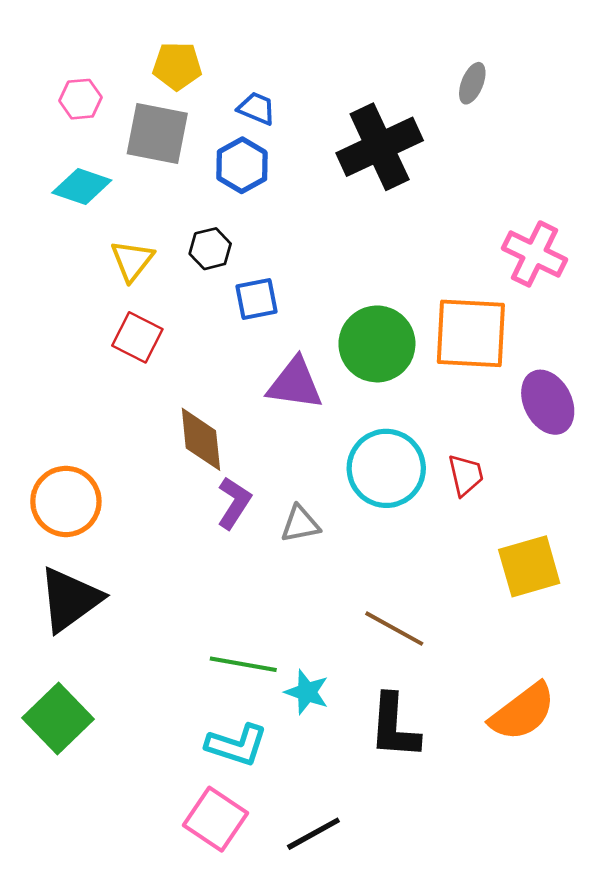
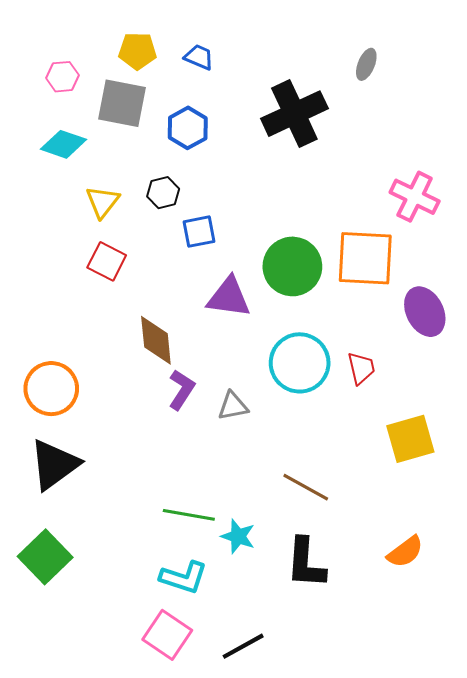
blue trapezoid: (257, 108) -> (199, 57), moved
orange semicircle: (523, 712) -> (405, 552), size x0.7

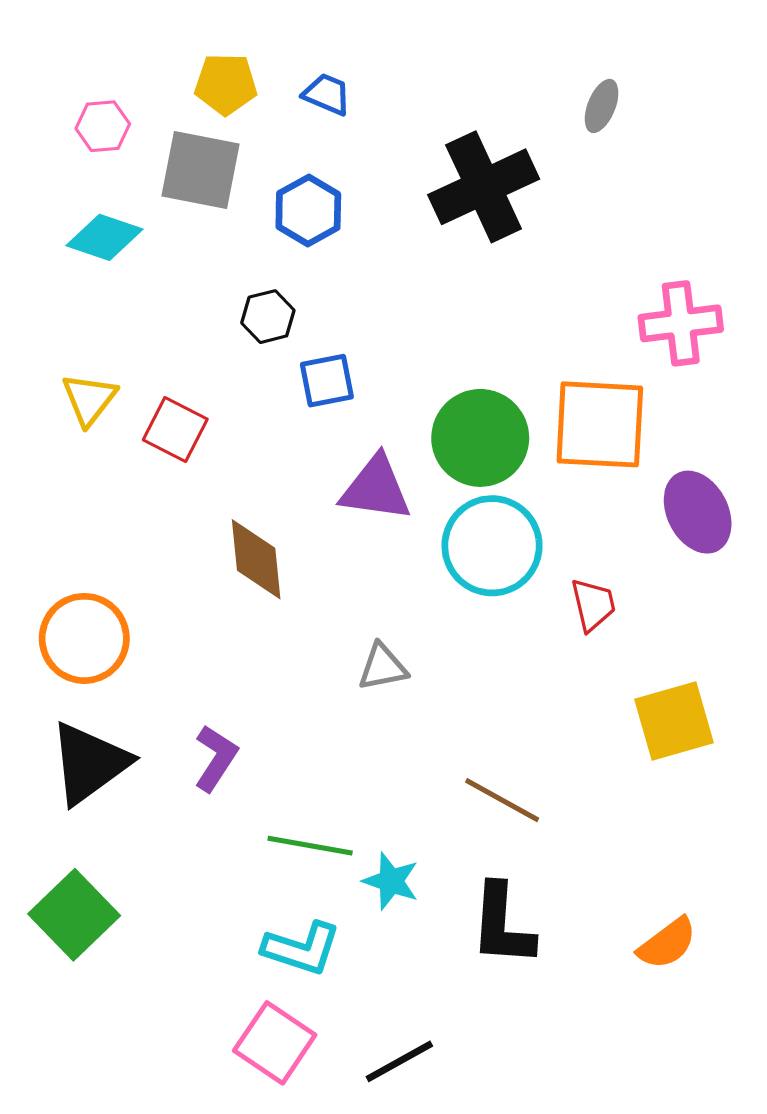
pink cross: (415, 197) -> (681, 323), turned -33
yellow triangle: (103, 202) -> (89, 399), moved
cyan circle: (300, 363) -> (492, 546), moved
purple L-shape: (182, 390) -> (216, 758), moved
orange semicircle: (405, 552) -> (667, 943), moved

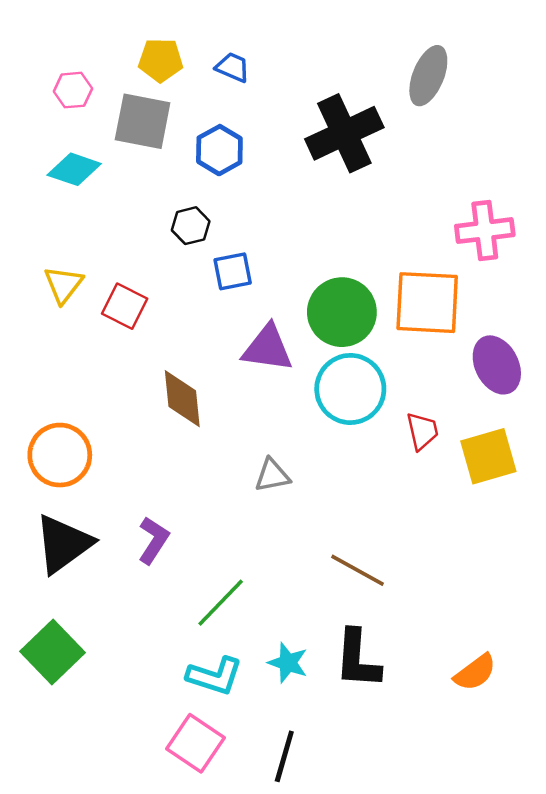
gray ellipse: (602, 106) -> (428, 76), size x1.6
yellow square: (674, 721) -> (488, 456), moved
green line: (310, 846) -> (221, 603), turned -56
cyan star: (391, 881) -> (288, 663), moved
black line: (399, 1061) -> (284, 756), turned -45

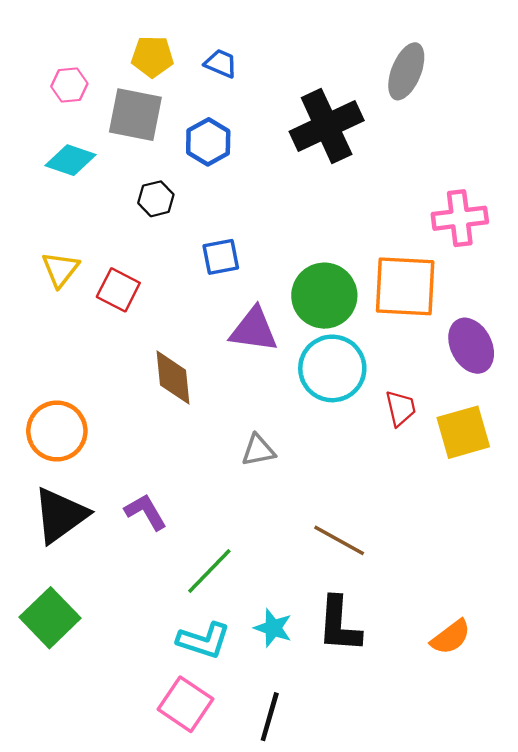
black hexagon: (191, 226) -> (156, 199), moved
purple L-shape: (153, 540) -> (146, 512), turned -63

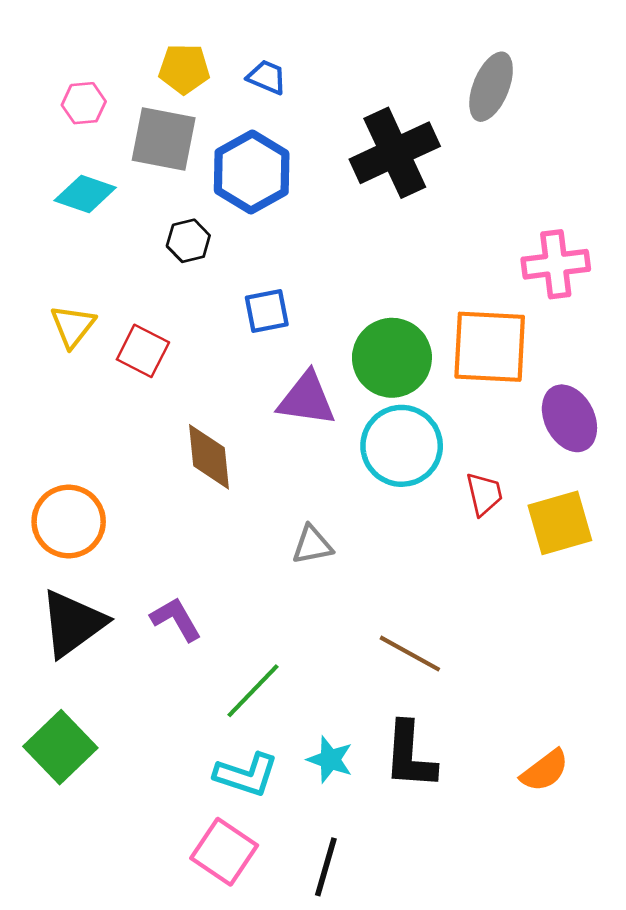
blue hexagon: (208, 142) -> (252, 172), size x1.4

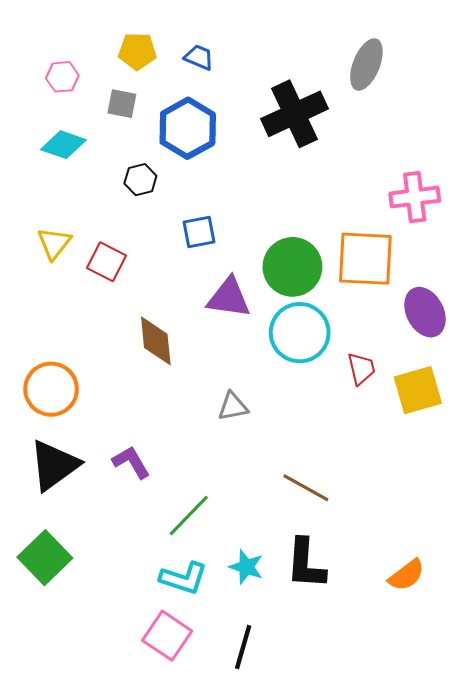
gray square: (164, 139) -> (122, 104), size x0.6

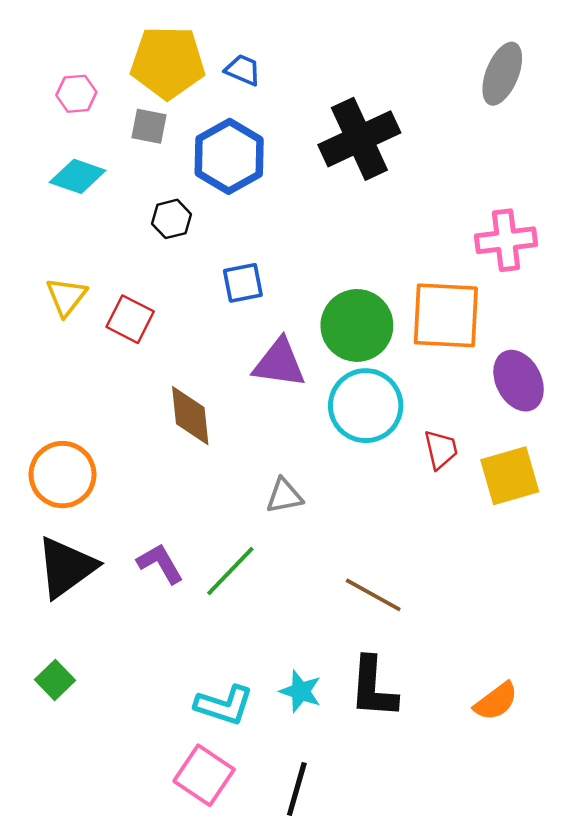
yellow pentagon: (137, 51) -> (168, 62), size x1.6
gray ellipse: (366, 65) -> (502, 74), moved
green line: (189, 516) -> (230, 571), moved
green square: (45, 558) -> (55, 680), size x0.6

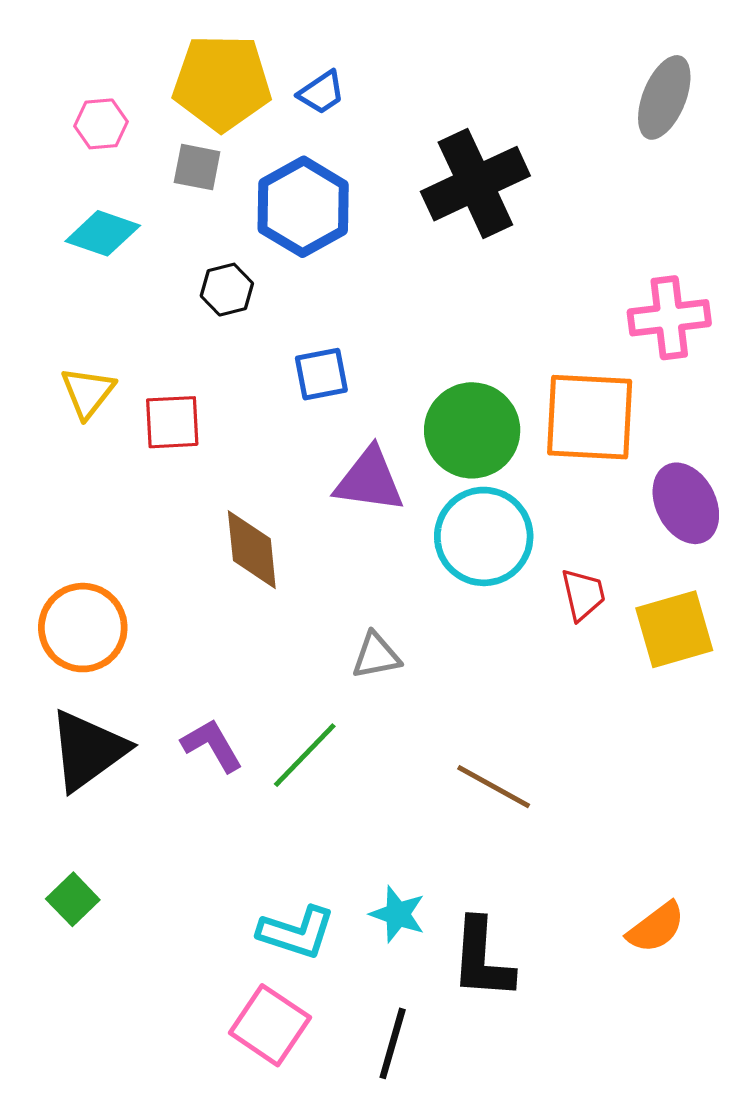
blue trapezoid: (243, 70) -> (321, 92), turned 123
red square: (130, 319) -> (172, 422), turned -30
black L-shape: (373, 688) -> (482, 959), moved

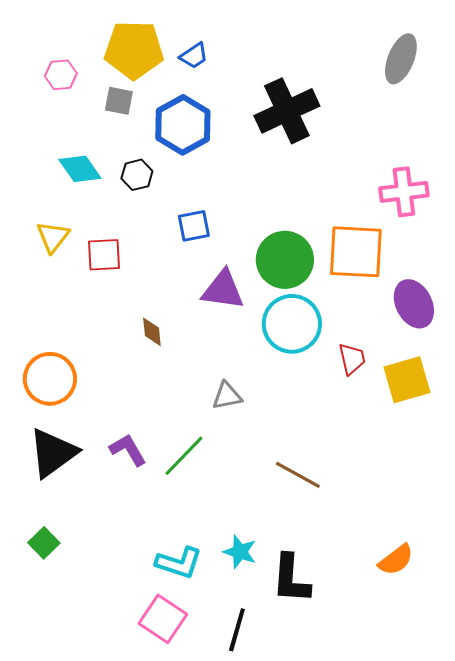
cyan diamond: (103, 233) -> (80, 169), moved, turned 36
brown diamond: (252, 550) -> (152, 332), size x0.6

